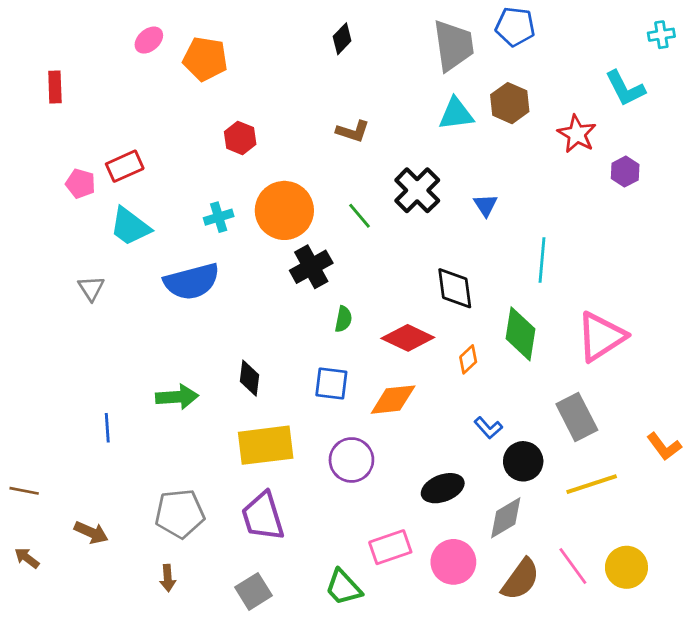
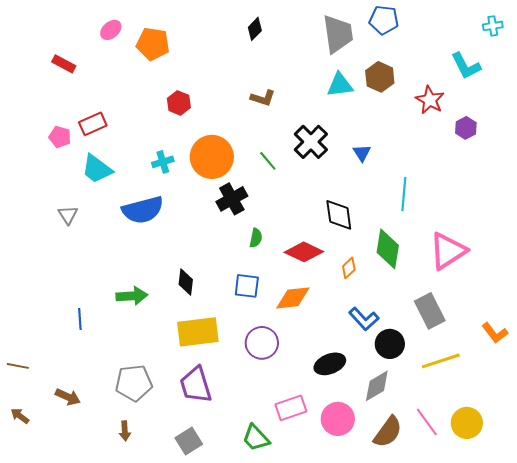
red rectangle: (55, 87) -> (64, 64), moved, turned -60
blue L-shape: (488, 428) -> (364, 319), size x1.4

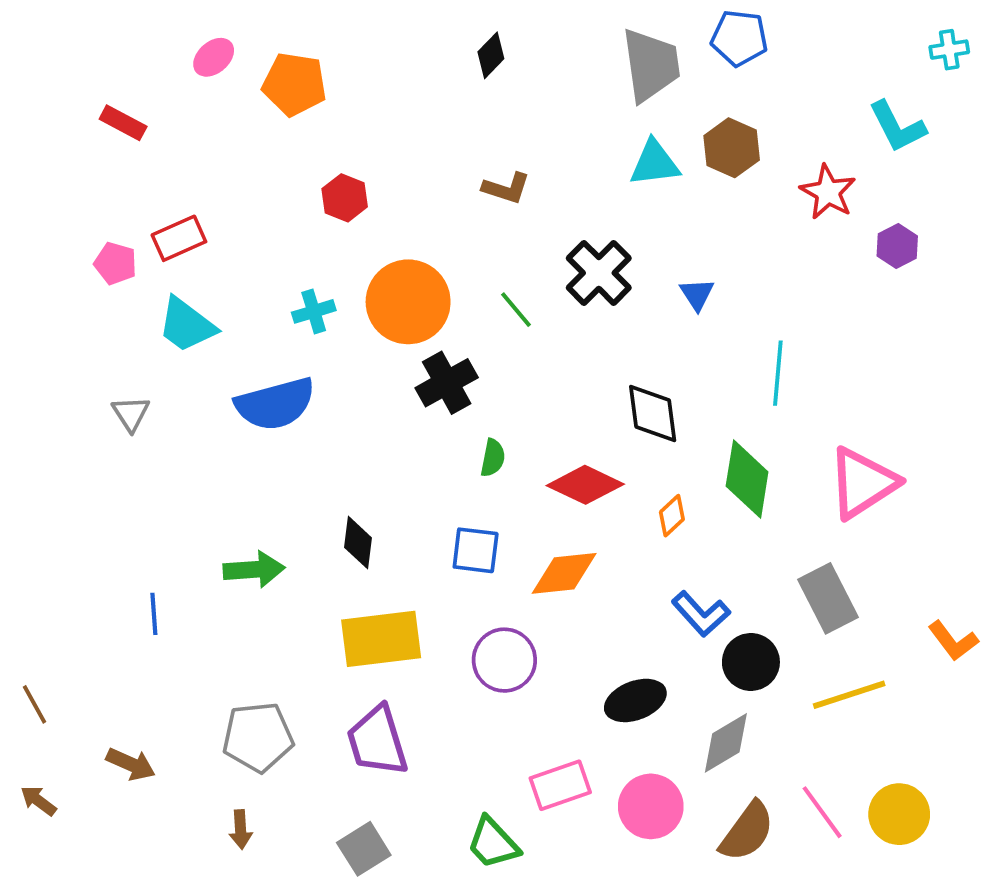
brown line: (18, 366) -> (34, 704), turned 50

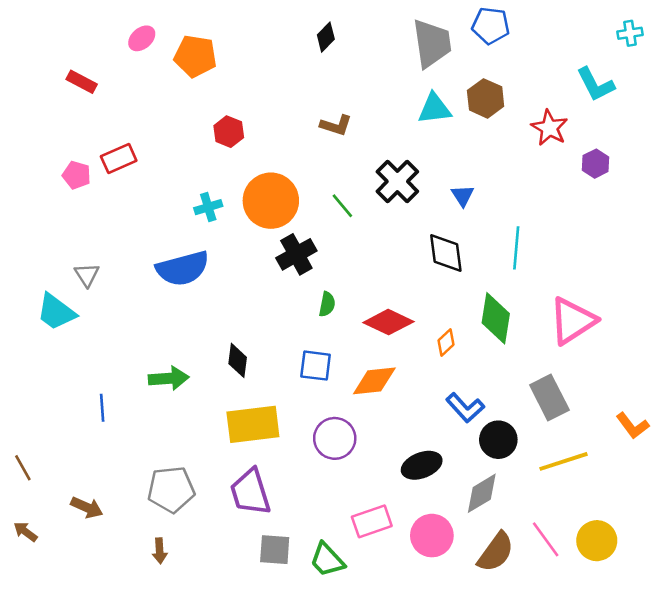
cyan trapezoid: (187, 325) -> (56, 312), moved
black diamond: (653, 414) -> (446, 253), moved
gray square: (364, 849) -> (275, 550), moved, turned 36

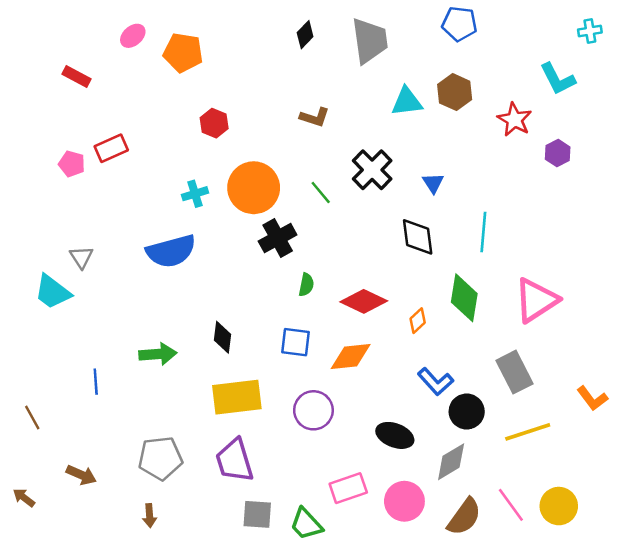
gray trapezoid: (432, 43) -> (370, 41), moved
black ellipse: (422, 465) -> (395, 435), turned 42
brown line: (23, 468) -> (32, 417), moved

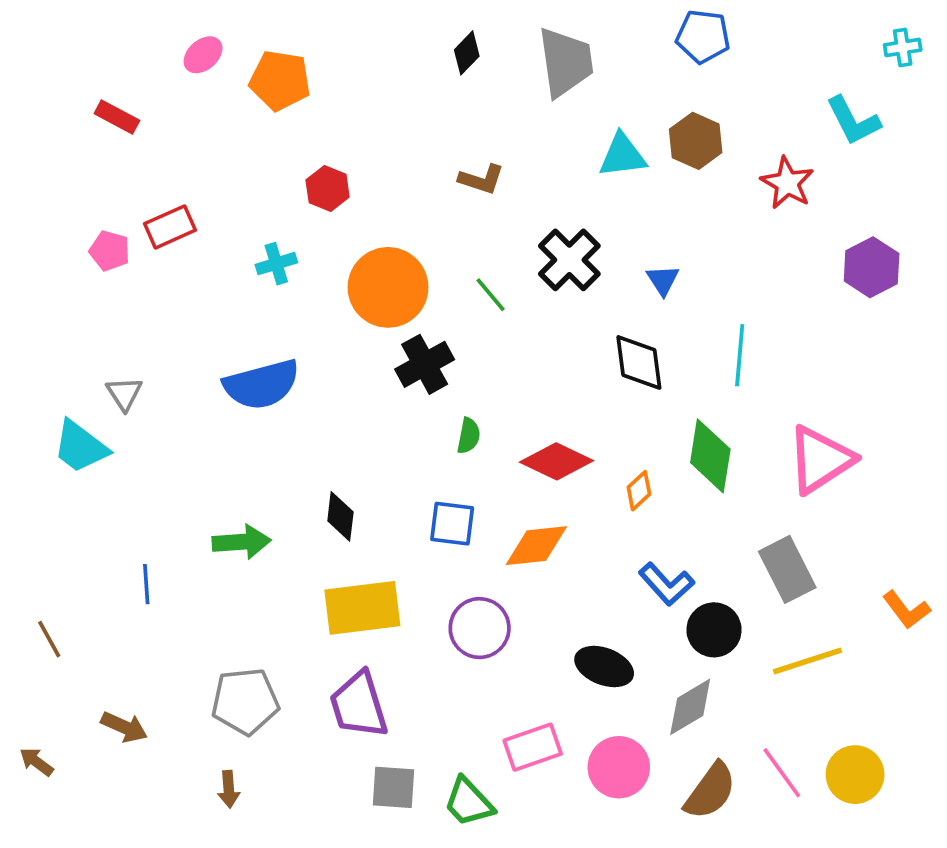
purple hexagon: (558, 153) -> (872, 267), moved, size x1.4
cyan cross: (195, 194) -> (276, 264), moved

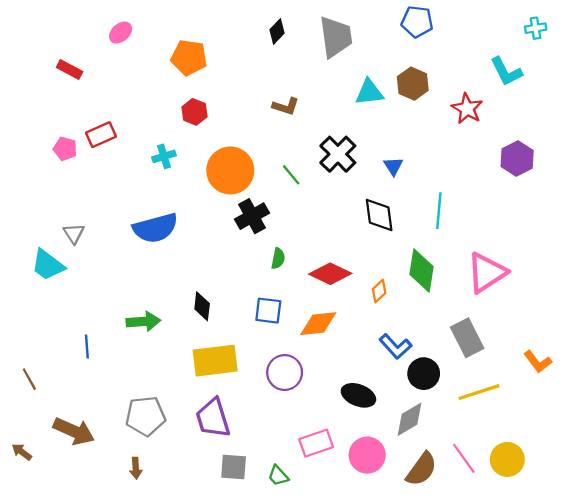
orange pentagon: (280, 80) -> (189, 57), moved
brown arrow: (124, 727) -> (74, 431), size x1.5
green trapezoid: (469, 802) -> (278, 476), size x0.7

